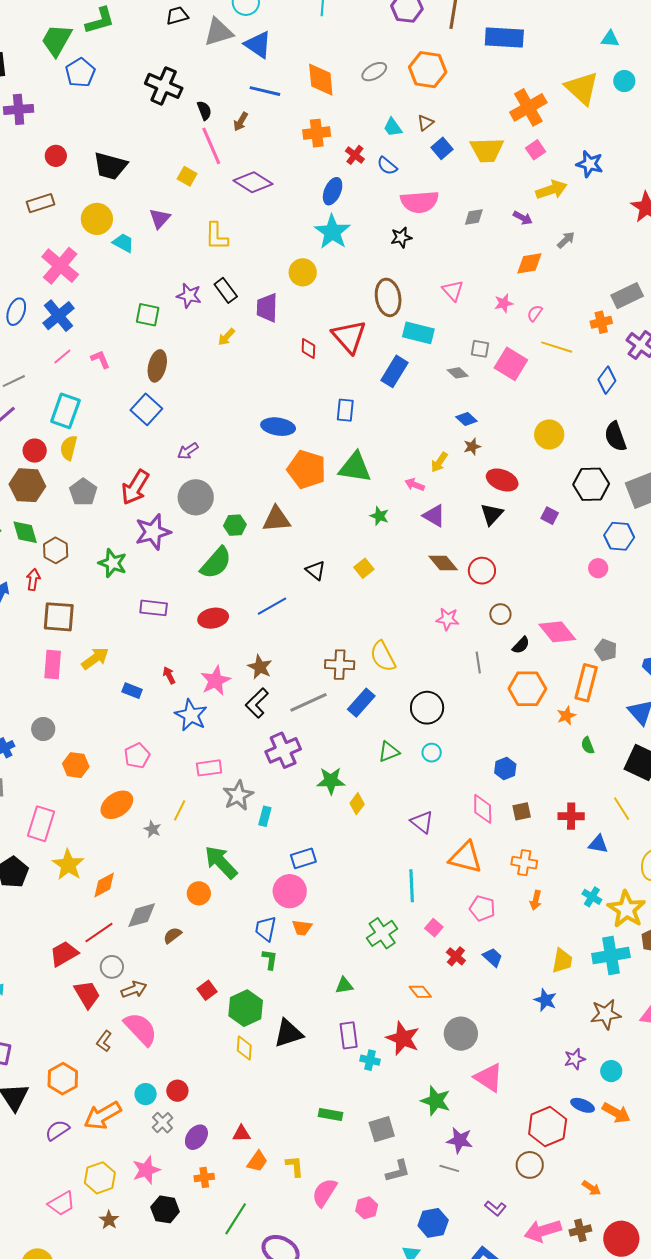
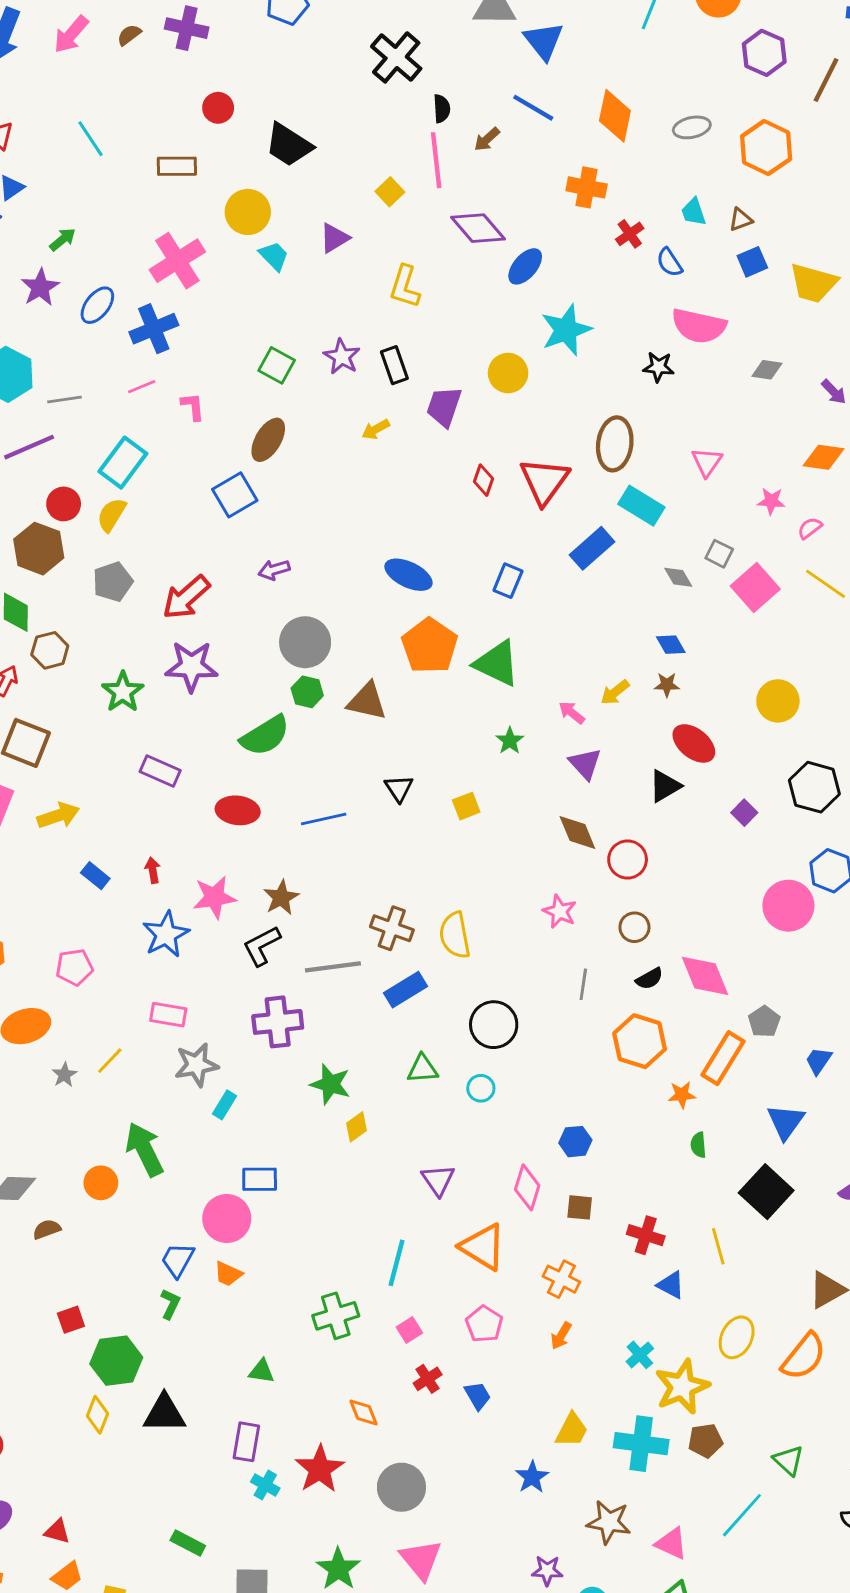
blue ellipse: (333, 191) -> (525, 266), moved
gray circle: (196, 497) -> (305, 642), moved
pink circle: (598, 568) -> (788, 906), size x1.8

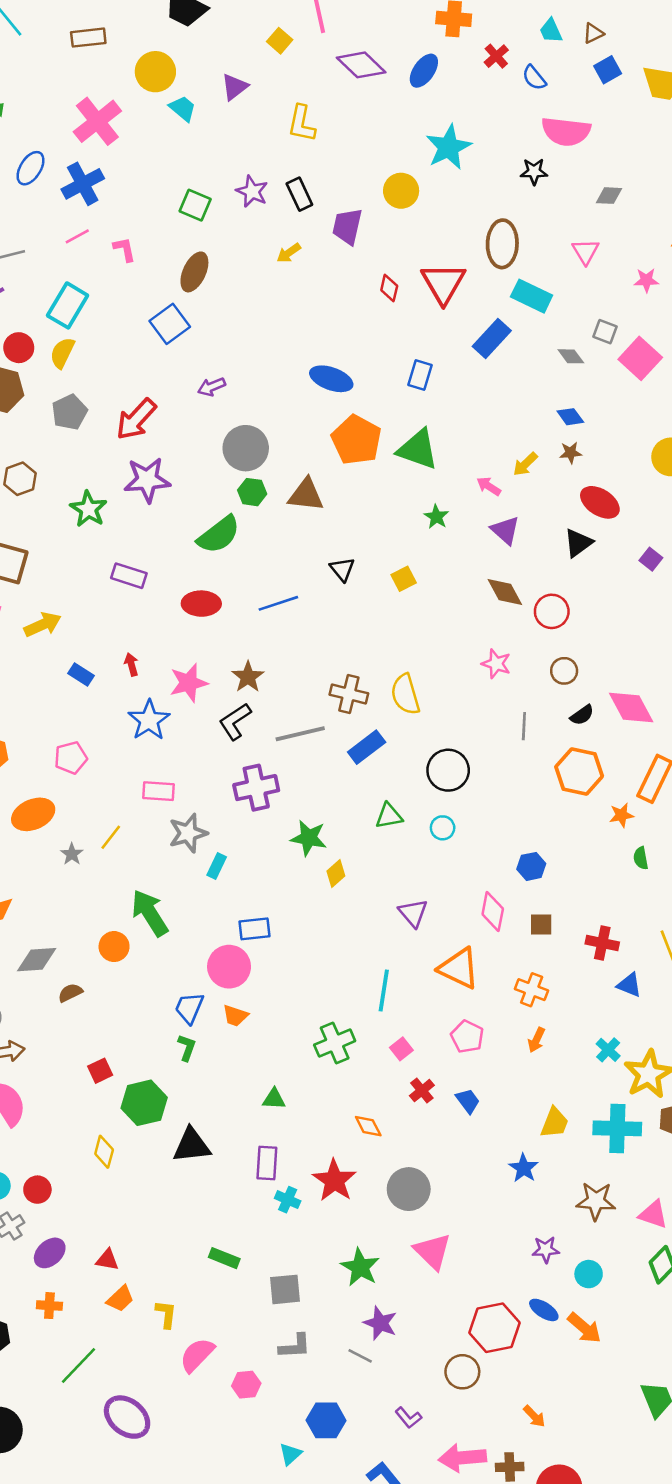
blue ellipse: (525, 266) -> (424, 71), moved
gray diamond: (767, 370) -> (609, 196), moved
yellow diamond: (97, 1415) -> (104, 1152), moved

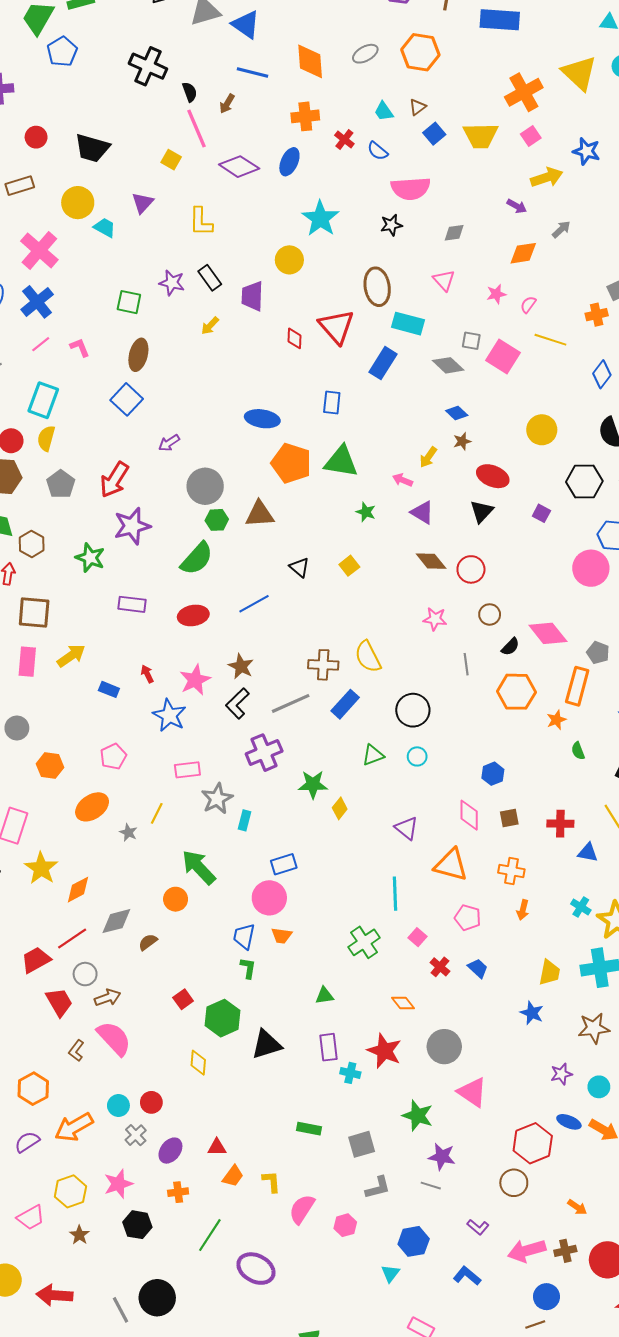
gray diamond: (571, 356) -> (448, 365), size x1.4

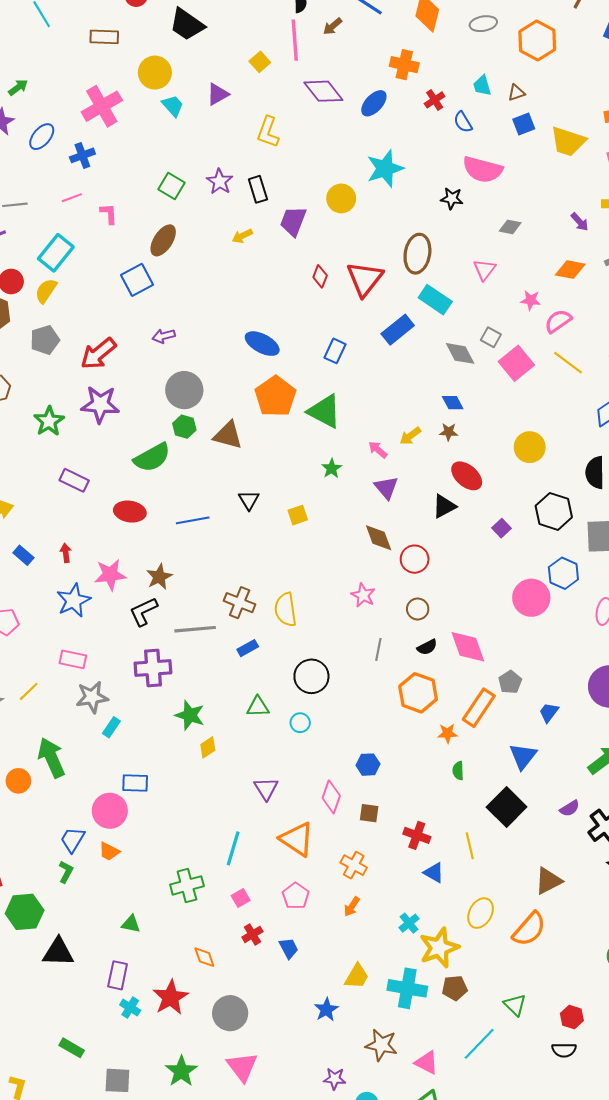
blue cross: (37, 302) -> (82, 155), size x0.7
pink semicircle: (528, 305) -> (558, 321), size x1.5
blue rectangle: (345, 704) -> (248, 648), size x0.7

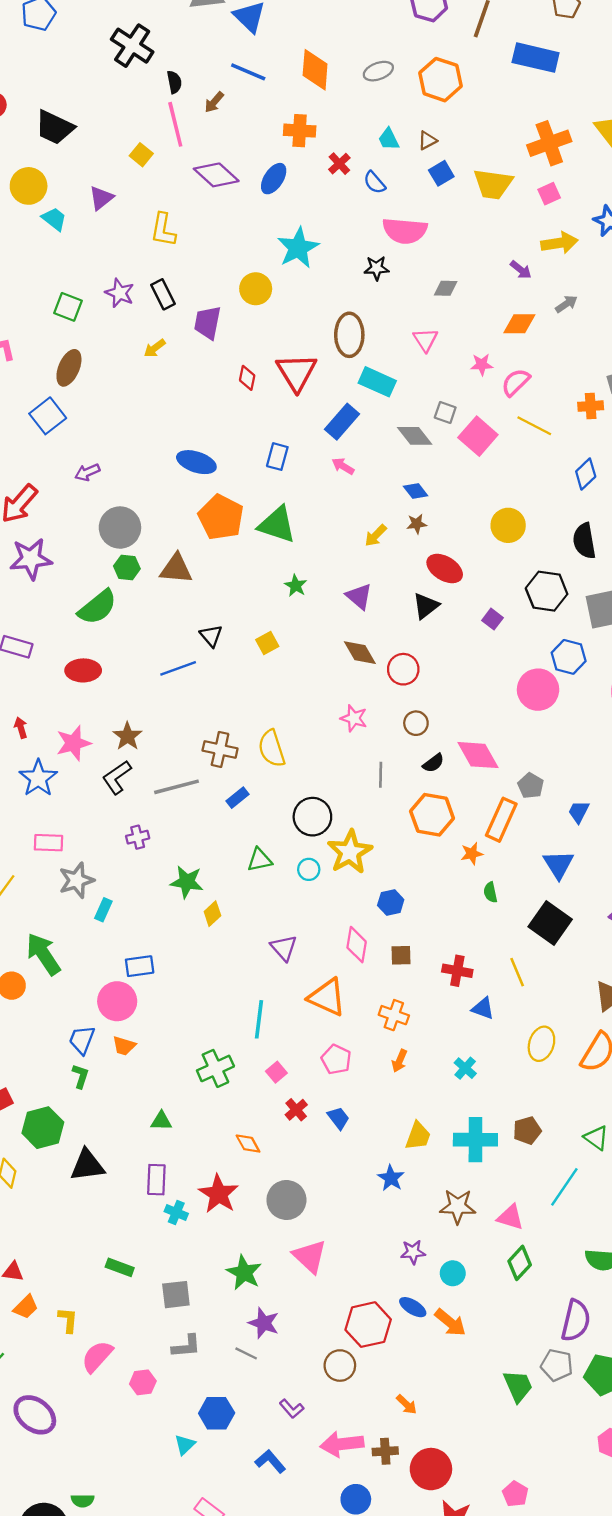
pink arrow: (378, 450) -> (343, 466), moved
blue line: (193, 520) -> (178, 668), moved
purple cross: (153, 668) -> (138, 837), size x0.6
yellow star: (439, 948) -> (350, 852), moved

